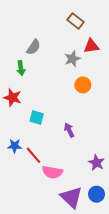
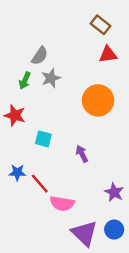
brown rectangle: (76, 21) -> (101, 25), moved
gray star: (72, 59) -> (51, 78), moved
green arrow: (21, 68) -> (25, 81), turned 32
orange circle: (83, 85) -> (98, 100), size x1.6

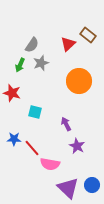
brown rectangle: (101, 25) -> (88, 35), moved
red triangle: (108, 54) -> (68, 44), moved, turned -35
purple star: (114, 192) -> (77, 146), moved

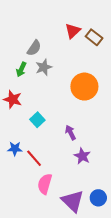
red triangle: (68, 44) -> (73, 31), moved
cyan square: (35, 112) -> (37, 120), turned 32
pink semicircle: (50, 164) -> (45, 184), moved, turned 96

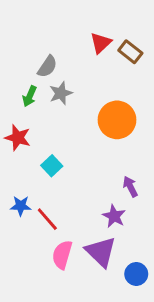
purple arrow: (70, 133) -> (130, 187), moved
purple triangle: (73, 201) -> (101, 252), moved

